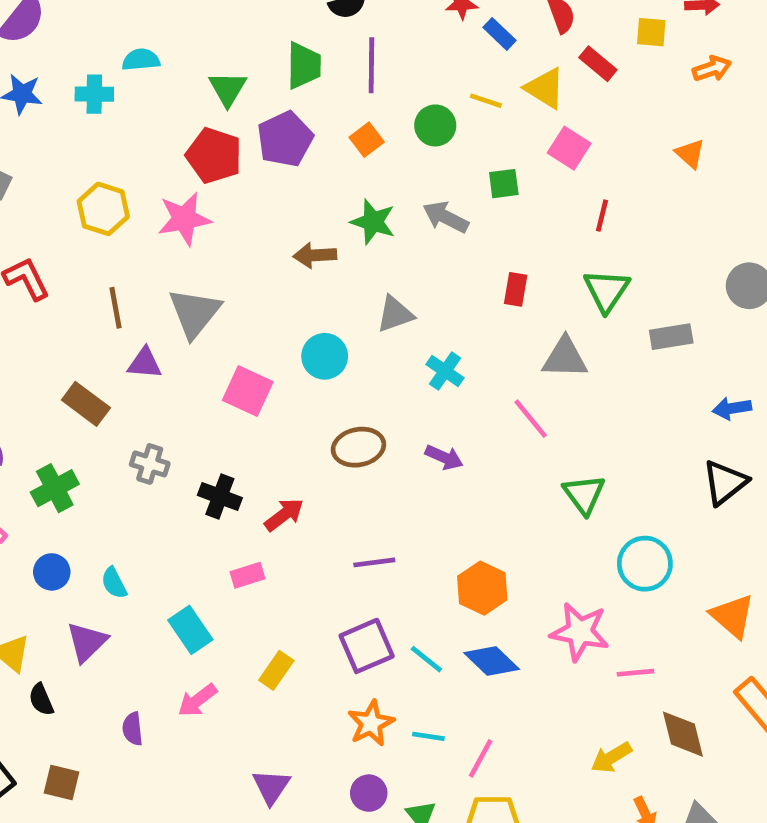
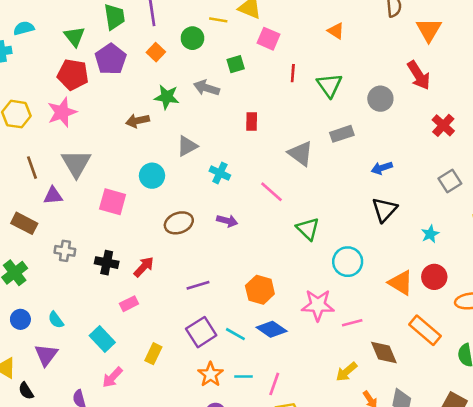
green triangle: (607, 291) -> (329, 85), moved
gray triangle: (565, 358) -> (301, 153), moved, turned 44

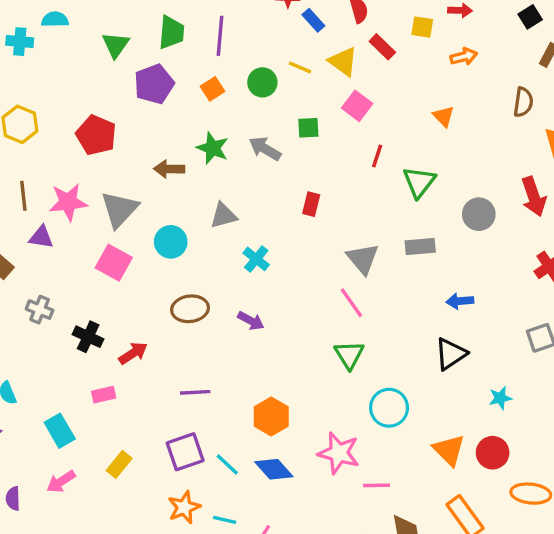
red pentagon: (73, 75) -> (96, 135), moved
pink star: (62, 112) -> (68, 202), moved
gray triangle: (76, 163) -> (120, 209), moved
pink line: (271, 192) -> (351, 303), moved

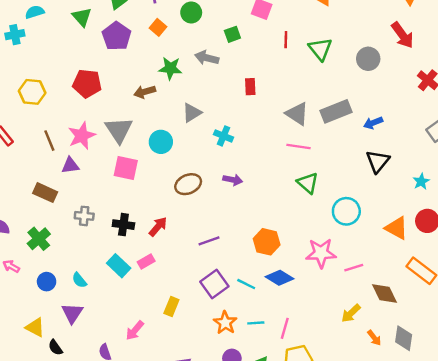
gray rectangle: (420, 246) -> (336, 111), moved, size x1.4
pink line: (351, 303) -> (298, 146), turned -30
cyan rectangle: (60, 431) -> (119, 266), moved

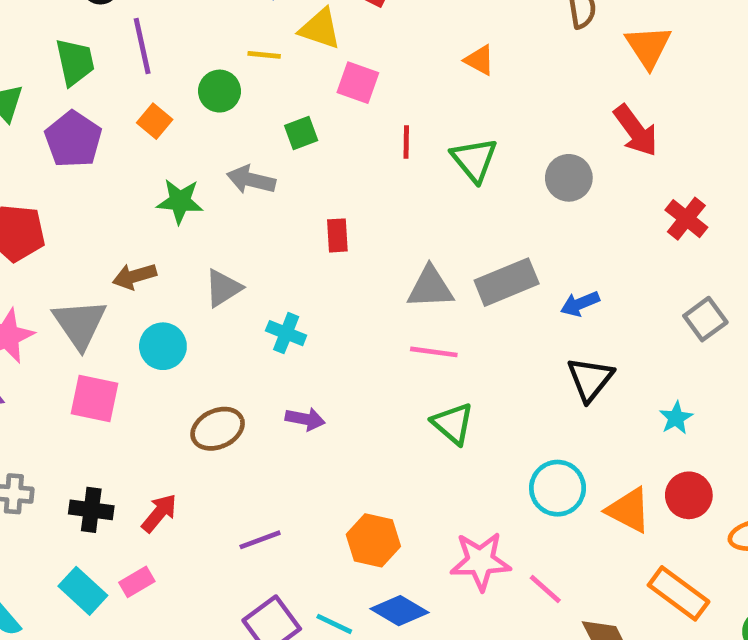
brown arrow: (145, 92) -> (134, 276), moved
gray triangle: (297, 114) -> (430, 287), turned -35
cyan circle: (346, 211) -> (558, 488), moved
pink line: (354, 268) -> (545, 589), turned 60

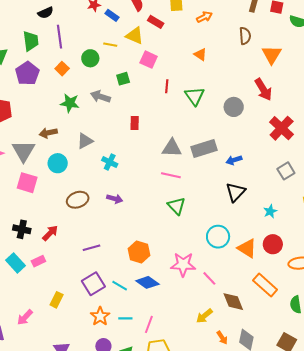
red cross: (686, 219) -> (282, 128), size x1.4

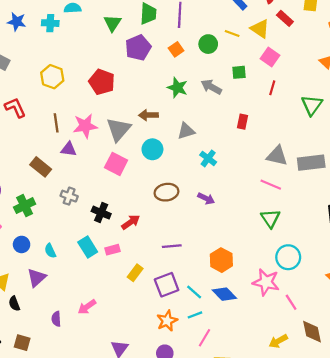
red line: (167, 86) -> (272, 88), moved
cyan circle: (218, 237) -> (288, 257), moved
yellow rectangle: (57, 300) -> (135, 273), moved
cyan line: (125, 318) -> (195, 315), moved, turned -32
pink line: (149, 324) -> (205, 338), moved

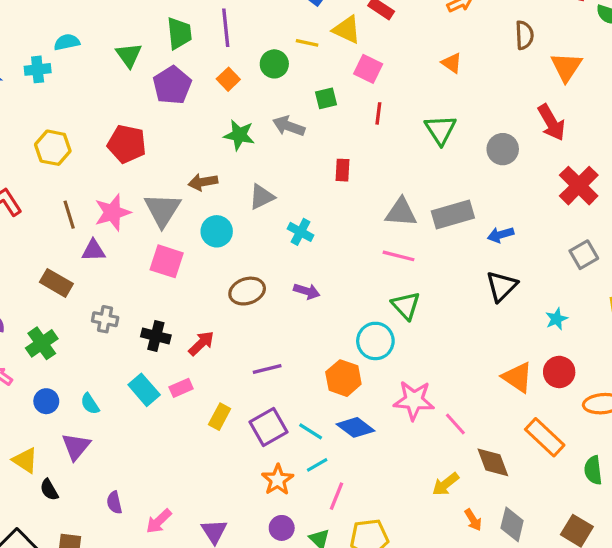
cyan circle: (288, 257) -> (375, 341), moved
pink arrow: (87, 307) -> (159, 521), moved

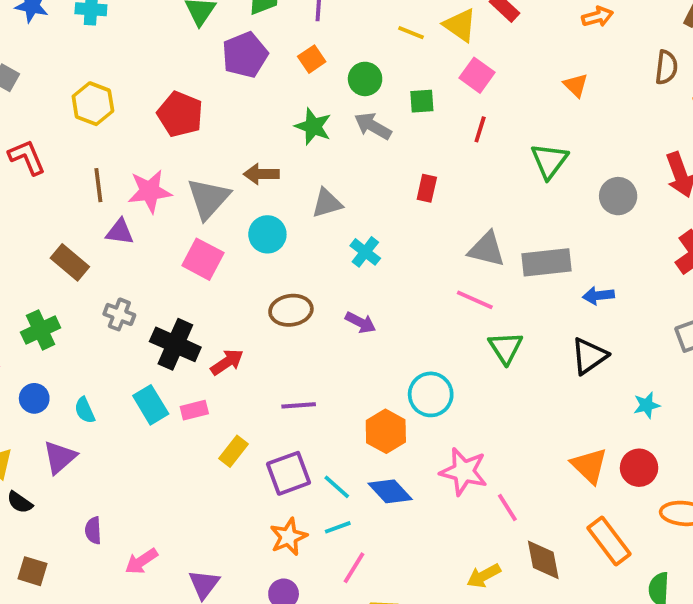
green circle: (274, 64) -> (365, 79), moved
green triangle: (406, 306) -> (506, 348), moved
black cross: (156, 336) -> (175, 344), size x1.4
black semicircle: (49, 490) -> (20, 502), turned -35

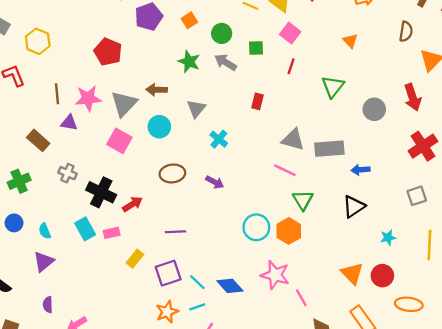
yellow hexagon: (93, 104) -> (38, 41), moved
gray triangle: (327, 203) -> (196, 109), turned -36
orange hexagon: (386, 431) -> (289, 231), moved
purple triangle: (60, 457) -> (44, 262), moved

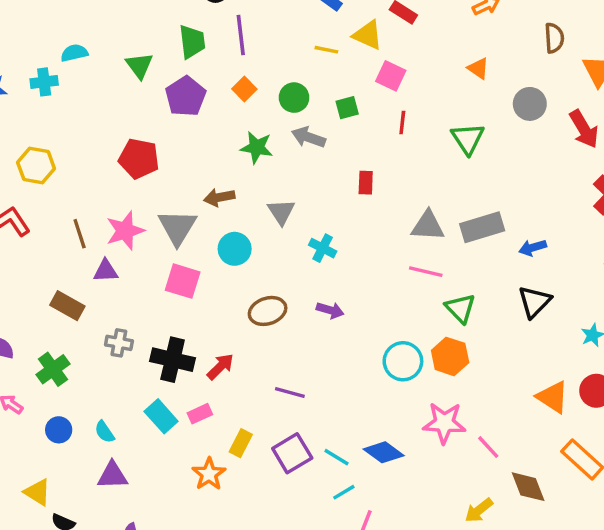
gray circle: (374, 109) -> (530, 104), moved
purple line: (175, 232) -> (290, 392), turned 30
purple triangle: (44, 262) -> (113, 475), turned 50
orange star: (167, 312) -> (209, 474), moved

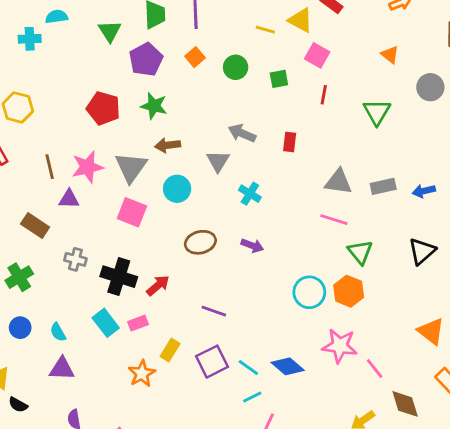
gray arrow: (308, 137) -> (242, 133), moved
green star: (257, 147) -> (154, 106), moved
gray rectangle: (482, 227) -> (383, 186), size x0.7
blue arrow: (533, 248) -> (424, 191), moved

